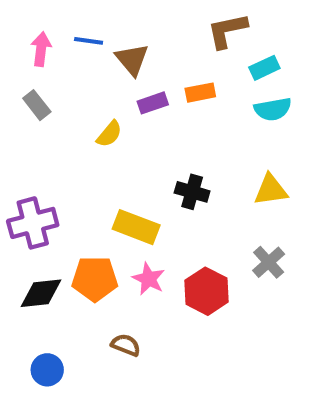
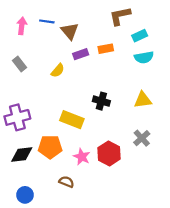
gray rectangle: (37, 105) -> (20, 64), moved
pink star: (149, 279) -> (82, 157), moved

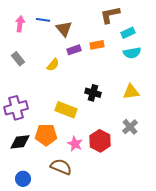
brown semicircle: (66, 182) -> (61, 167), size x1.5

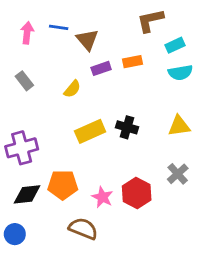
yellow rectangle: (66, 110) -> (90, 131), moved, turned -45
blue circle: (23, 179) -> (15, 234), moved

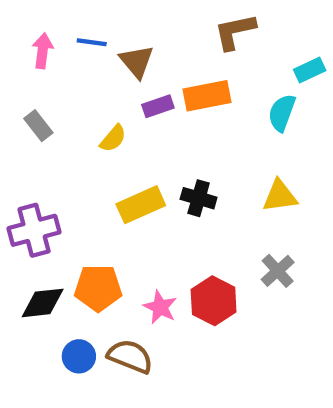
cyan rectangle: (175, 45) -> (310, 70), moved
orange rectangle: (133, 62) -> (207, 96), size x1.5
cyan semicircle: (180, 73) -> (282, 113), turned 120
blue circle: (15, 234) -> (79, 356), moved

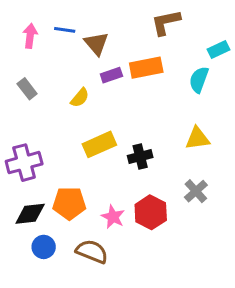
black cross: (199, 198) -> (140, 157), moved, turned -30
blue circle: (79, 356) -> (44, 247), moved

